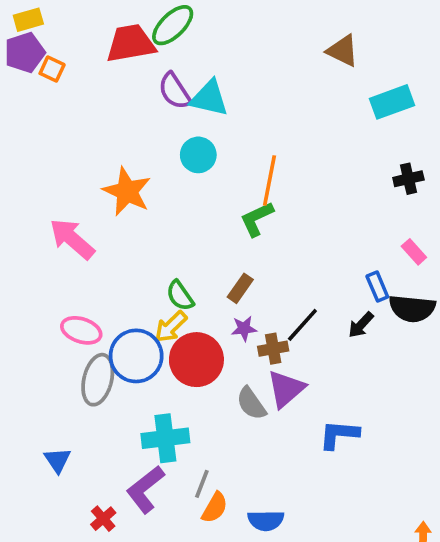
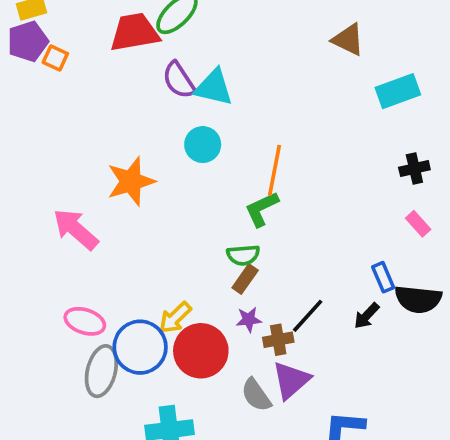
orange star: (127, 191) -> (131, 181), turned 30
pink rectangle: (414, 252) -> (418, 224), moved
green semicircle: (180, 296) -> (243, 255), moved, turned -60

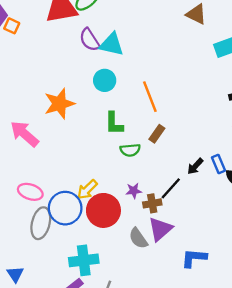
orange line: (274, 170) -> (150, 97), turned -32
green L-shape: (262, 209) -> (114, 123), moved, turned -65
brown rectangle: (245, 279) -> (157, 134), moved
black arrow: (367, 316) -> (195, 166), moved

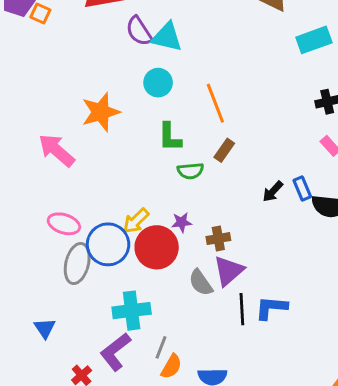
black line: (171, 188) -> (242, 309), moved, turned -45
purple star: (134, 191) -> (182, 222), moved

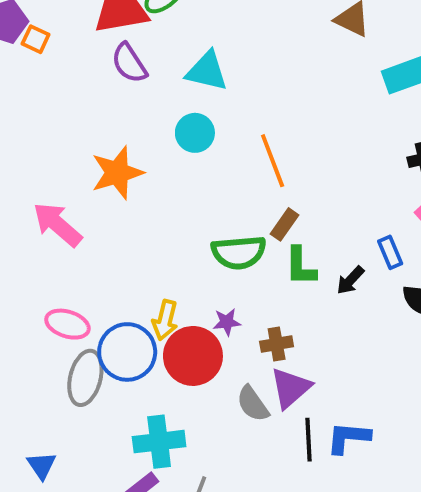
purple semicircle: (139, 31) -> (129, 63), moved
green L-shape: (170, 137) -> (300, 266), moved
green semicircle: (190, 171) -> (239, 252), size x1.5
blue rectangle: (302, 188) -> (390, 252), moved
yellow arrow: (136, 221) -> (165, 320), turned -32

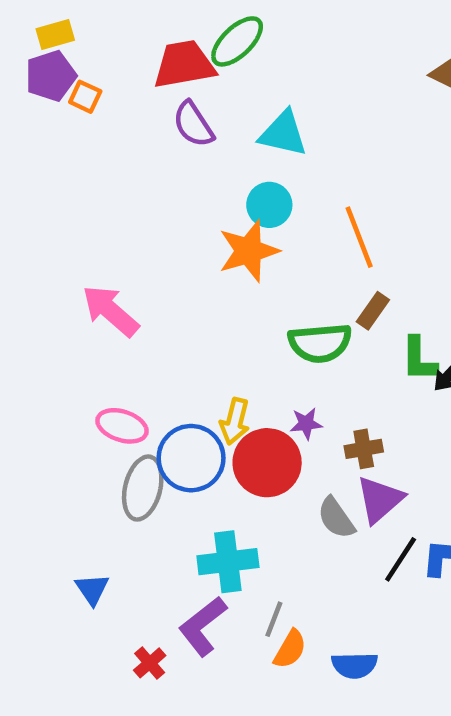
orange star: (117, 173) -> (249, 251), moved
green L-shape: (300, 266) -> (419, 359), moved
black line: (308, 440) -> (401, 559), turned 36

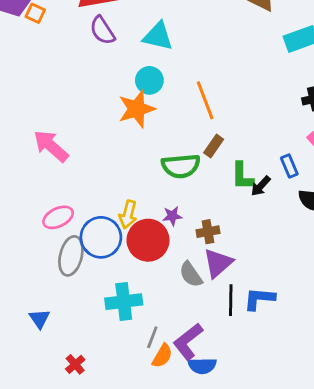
pink ellipse: (122, 426) -> (58, 217), turned -44
black line: (401, 559) -> (231, 300), turned -32
purple L-shape: (203, 626) -> (188, 342), moved

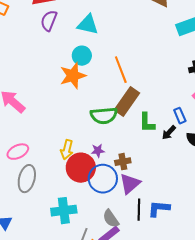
purple semicircle: (102, 30) -> (49, 21), turned 55
brown rectangle: (214, 146) -> (127, 102), size x1.8
black arrow: (261, 186) -> (169, 133), moved
blue circle: (101, 237) -> (103, 179), moved
gray semicircle: (191, 274) -> (111, 219), moved

